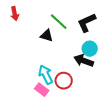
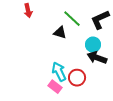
cyan circle: (90, 49) -> (93, 45), moved

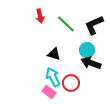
red arrow: (28, 11) -> (40, 16), moved
black triangle: (60, 33) -> (54, 54), moved

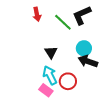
black L-shape: (94, 25) -> (82, 15), moved
black triangle: (54, 54) -> (51, 52), turned 40

